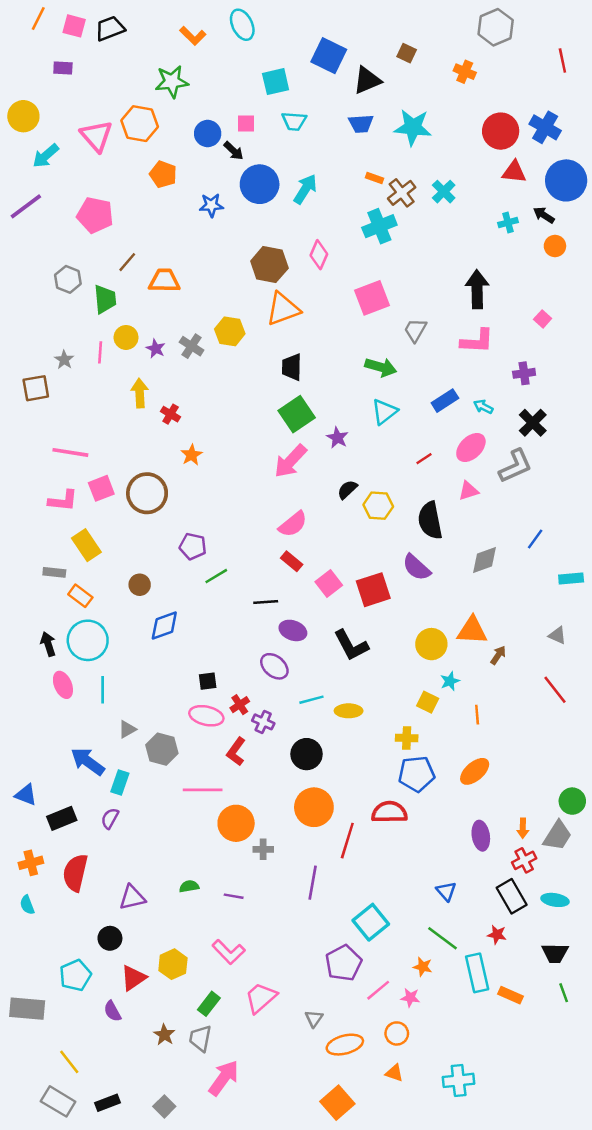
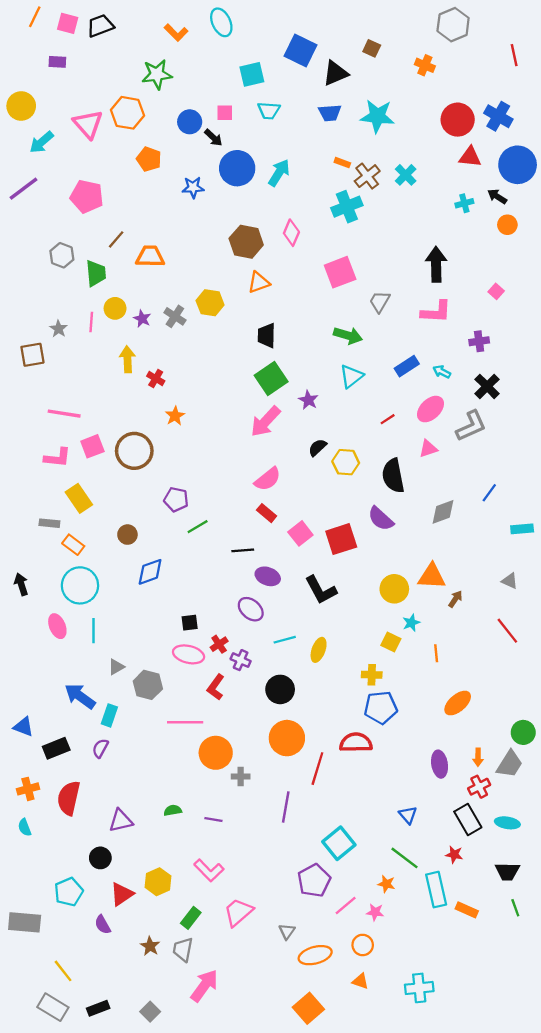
orange triangle: (283, 309) -> (259, 282), size x0.7
black arrow: (48, 644) -> (21, 584), moved
yellow ellipse: (349, 711) -> (319, 650), turned -70
orange ellipse: (475, 771) -> (458, 703), moved

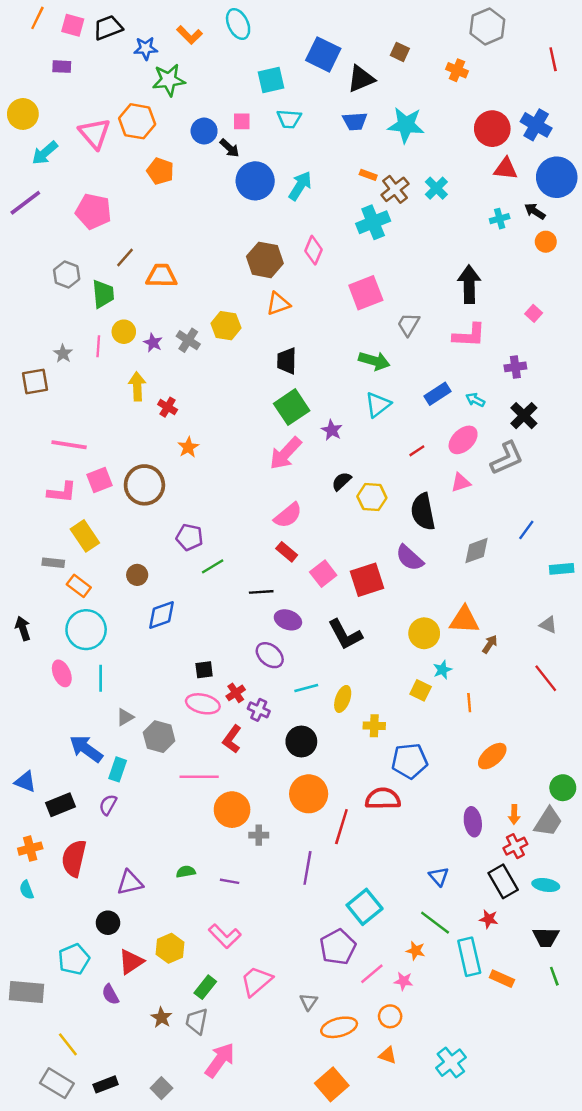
blue star: (193, 187) -> (146, 48), moved
yellow cross: (372, 675) -> (374, 726), moved
cyan cross: (419, 988) -> (451, 1063), turned -32

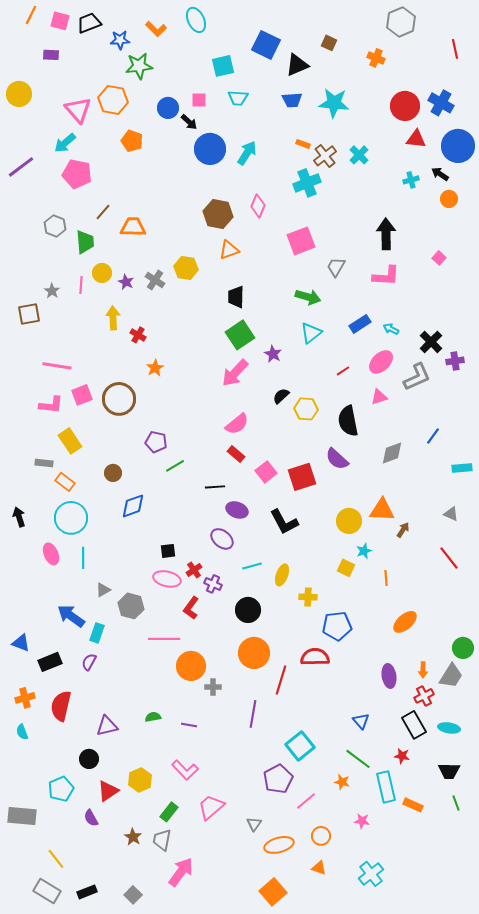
cyan arrow: (45, 153) -> (65, 143), moved
purple cross: (515, 367) -> (455, 361), moved
pink star: (403, 981) -> (362, 821), moved

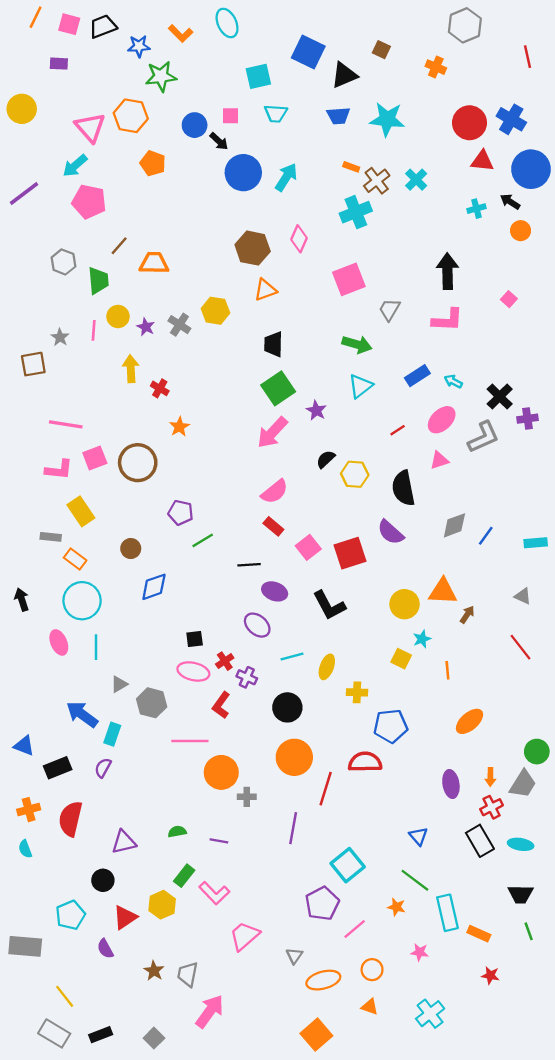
blue line: (433, 436) -> (486, 536), moved
red star: (402, 756) -> (490, 975), moved
green rectangle: (169, 812) -> (184, 876), moved

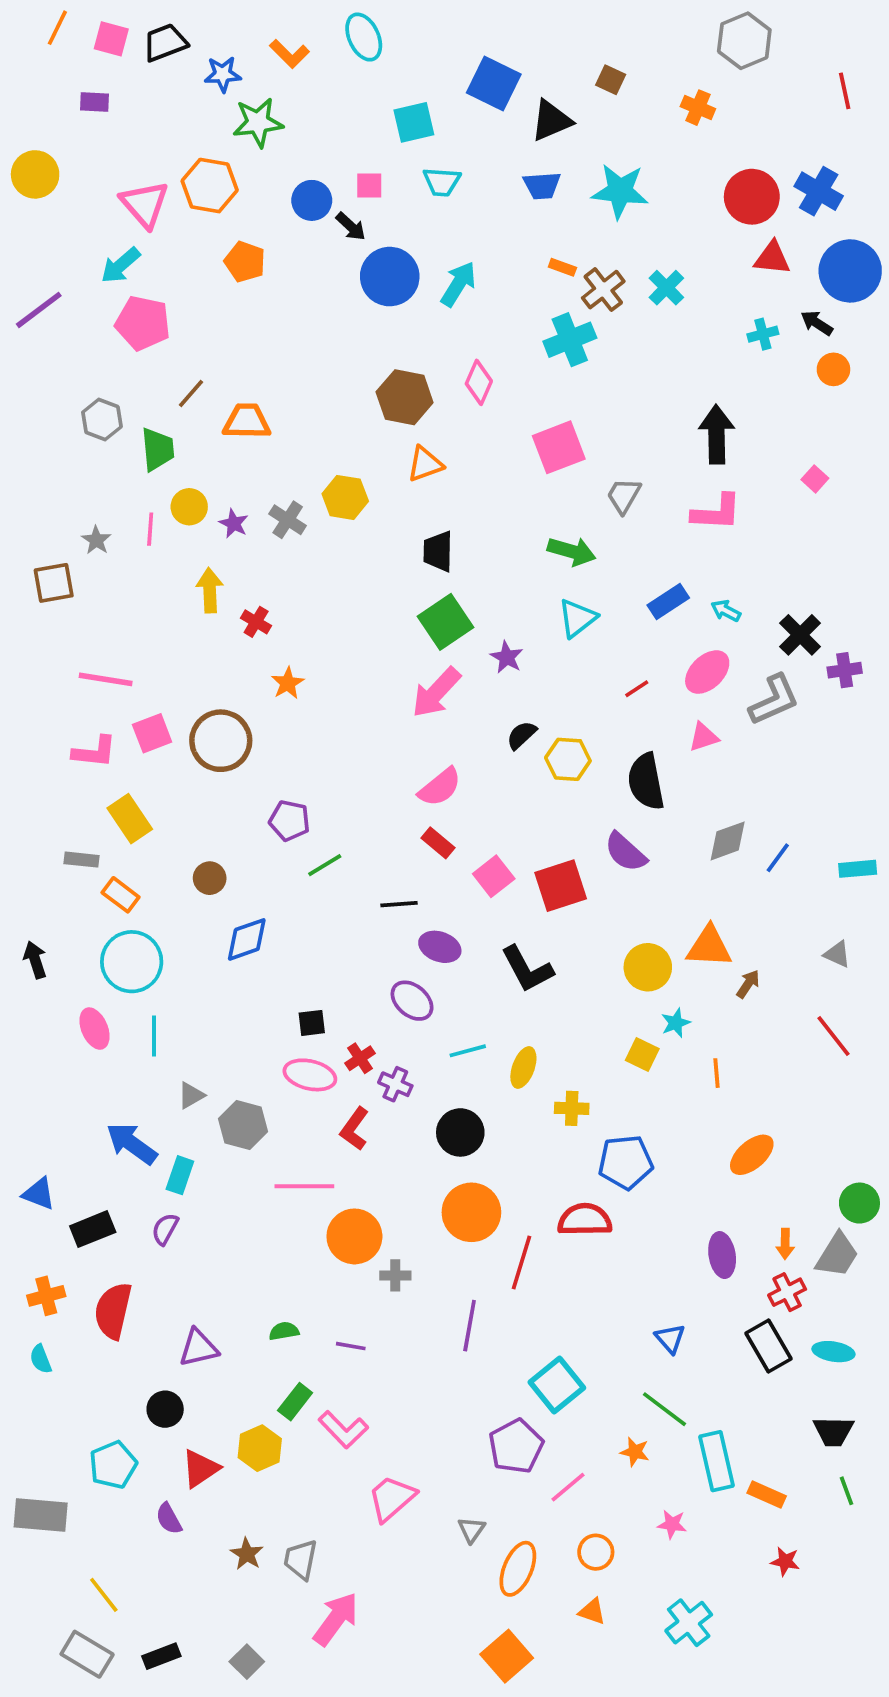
orange ellipse: (323, 980) -> (518, 1569), turned -52

